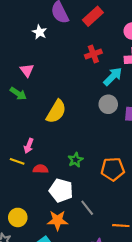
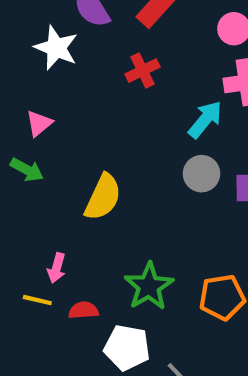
white star: (39, 32) -> (56, 48), size x1.5
red cross: (93, 54) -> (142, 71), moved
pink triangle: (27, 70) -> (39, 123), turned 32
green star: (75, 160) -> (149, 286), size x1.6

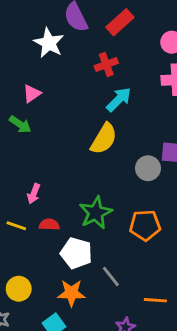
cyan arrow: (205, 119) -> (119, 99), moved
gray circle: (202, 174) -> (148, 168), moved
yellow semicircle: (103, 197) -> (104, 139), moved
yellow line: (37, 300) -> (16, 226), moved

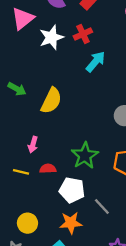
white star: (49, 43) -> (51, 37), moved, turned 30
pink triangle: (32, 93) -> (23, 19), moved, size x1.5
yellow semicircle: (104, 139) -> (51, 101), moved

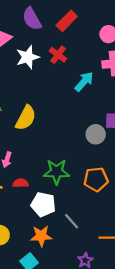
red cross: (83, 34) -> (58, 55), turned -30
cyan arrow: (96, 62) -> (84, 82), moved
green star: (85, 156) -> (57, 172), turned 30

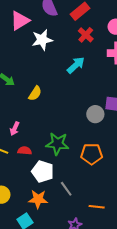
red cross: (58, 55) -> (86, 35), moved
cyan arrow: (84, 82) -> (76, 65), moved
yellow semicircle: (26, 118) -> (35, 93), size x0.7

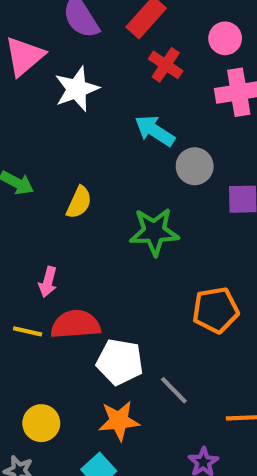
cyan arrow: (76, 65) -> (155, 131), turned -96
gray circle: (95, 114) -> (195, 166), moved
green star: (57, 144) -> (154, 232), moved
red semicircle: (25, 151) -> (76, 324), size x1.6

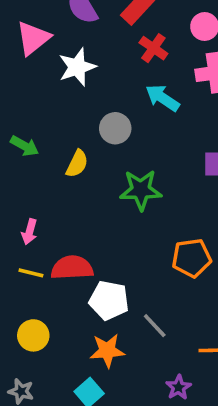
cyan arrow: (155, 131) -> (162, 98), moved
gray circle: (195, 166) -> (115, 128), moved
pink arrow: (48, 282) -> (29, 232), moved
yellow circle: (41, 423) -> (33, 335), moved

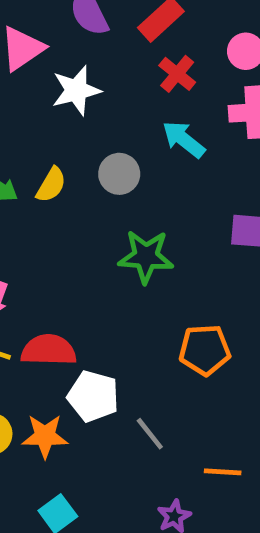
yellow semicircle: (77, 164) -> (51, 185), moved
orange star: (107, 351) -> (45, 436), moved

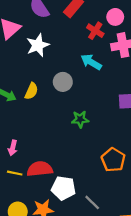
red cross: (177, 74) -> (95, 31), moved
green star: (146, 257) -> (80, 119), size x0.7
orange pentagon: (205, 350) -> (113, 160), turned -30

